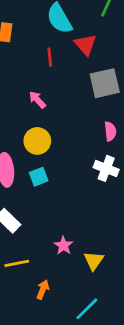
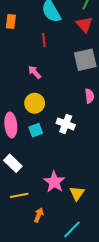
red triangle: (85, 45) -> (84, 25), moved
white cross: (106, 168) -> (66, 124), moved
pink star: (63, 246) -> (54, 182), size x1.5

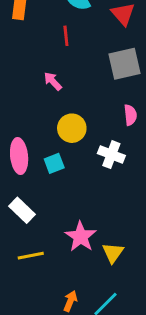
yellow circle: (35, 103) -> (72, 128), moved
white cross: (66, 124) -> (111, 155), moved
orange arrow: (39, 215) -> (70, 301), moved

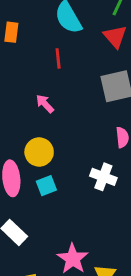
yellow circle: (72, 128) -> (39, 152), moved

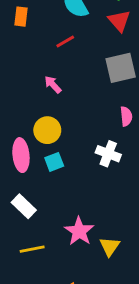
red line: (58, 58) -> (65, 42), turned 66

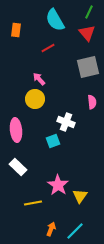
yellow circle: (47, 130) -> (35, 99), moved
white cross: (108, 154) -> (66, 122), moved
cyan square: (54, 162) -> (53, 141), moved
yellow line: (32, 249) -> (33, 203), moved

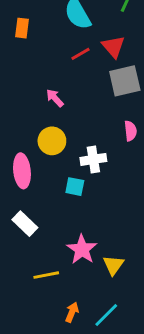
red triangle: (87, 33) -> (113, 47), moved
red line: (48, 48) -> (81, 54), moved
yellow circle: (35, 99) -> (52, 141), moved
white cross: (66, 122) -> (93, 159), turned -30
cyan square: (53, 141) -> (75, 187), turned 32

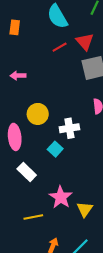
pink arrow: (55, 98) -> (18, 76), moved, turned -48
cyan square: (75, 187) -> (55, 149), turned 32
white rectangle: (25, 224) -> (27, 172), moved

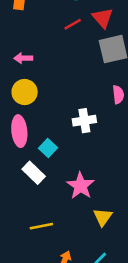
yellow circle: (38, 114) -> (25, 92), moved
cyan square: (55, 149) -> (48, 148), moved
pink star: (61, 197) -> (81, 186), moved

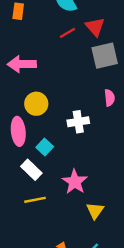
pink arrow: (23, 58) -> (22, 64), size x1.6
yellow circle: (25, 92) -> (36, 104), moved
yellow line: (41, 226) -> (35, 200), moved

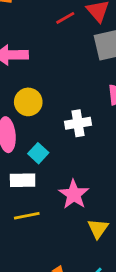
white rectangle: (31, 170) -> (23, 180), turned -45

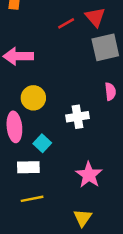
pink star: (74, 194) -> (89, 175), moved
yellow triangle: (98, 229) -> (83, 218), moved

